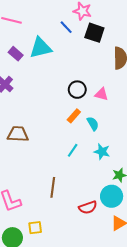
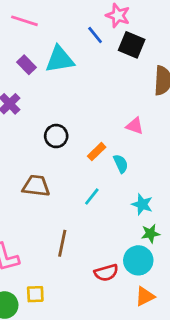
black circle: (77, 90) -> (56, 136), moved
brown trapezoid: (18, 134) -> (36, 186), moved
cyan star: (102, 152) -> (142, 204), moved

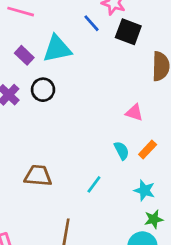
black circle: (56, 136) -> (43, 90), moved
orange rectangle: (97, 152) -> (148, 149), moved

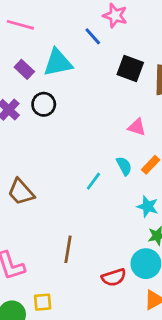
black square: (128, 32) -> (130, 69), moved
brown trapezoid: (38, 176) -> (21, 192), moved, turned -136
cyan line: (94, 184) -> (93, 181), moved

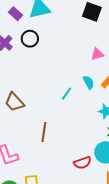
pink triangle: (137, 127) -> (97, 54), turned -32
brown line: (68, 249) -> (44, 132), moved

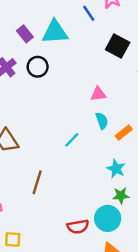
pink triangle: (97, 54) -> (98, 94), moved
cyan semicircle: (89, 82) -> (102, 121), moved

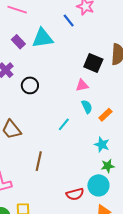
black square: (118, 46) -> (93, 63), moved
black circle: (38, 67) -> (30, 85), moved

